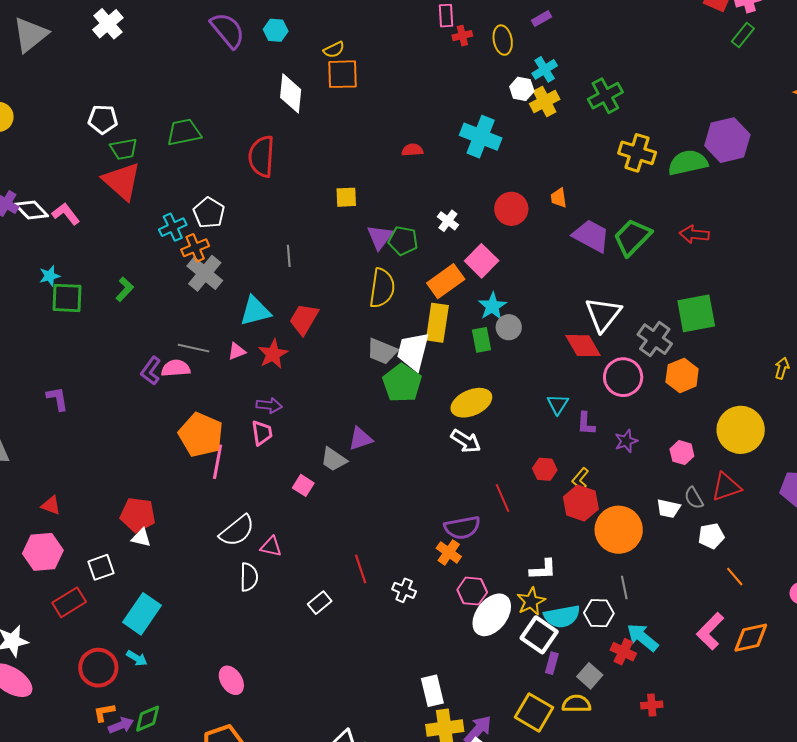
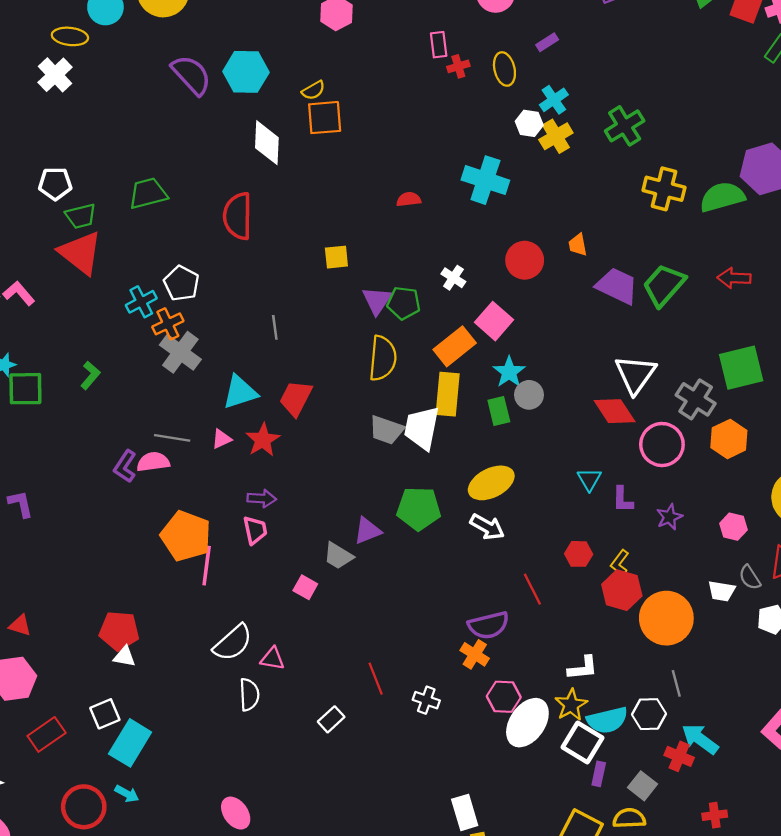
cyan hexagon: (276, 30) -> (246, 72), size x1.6
green pentagon: (402, 383) -> (419, 509), moved, turned -30
white square: (101, 567) -> (105, 714), moved

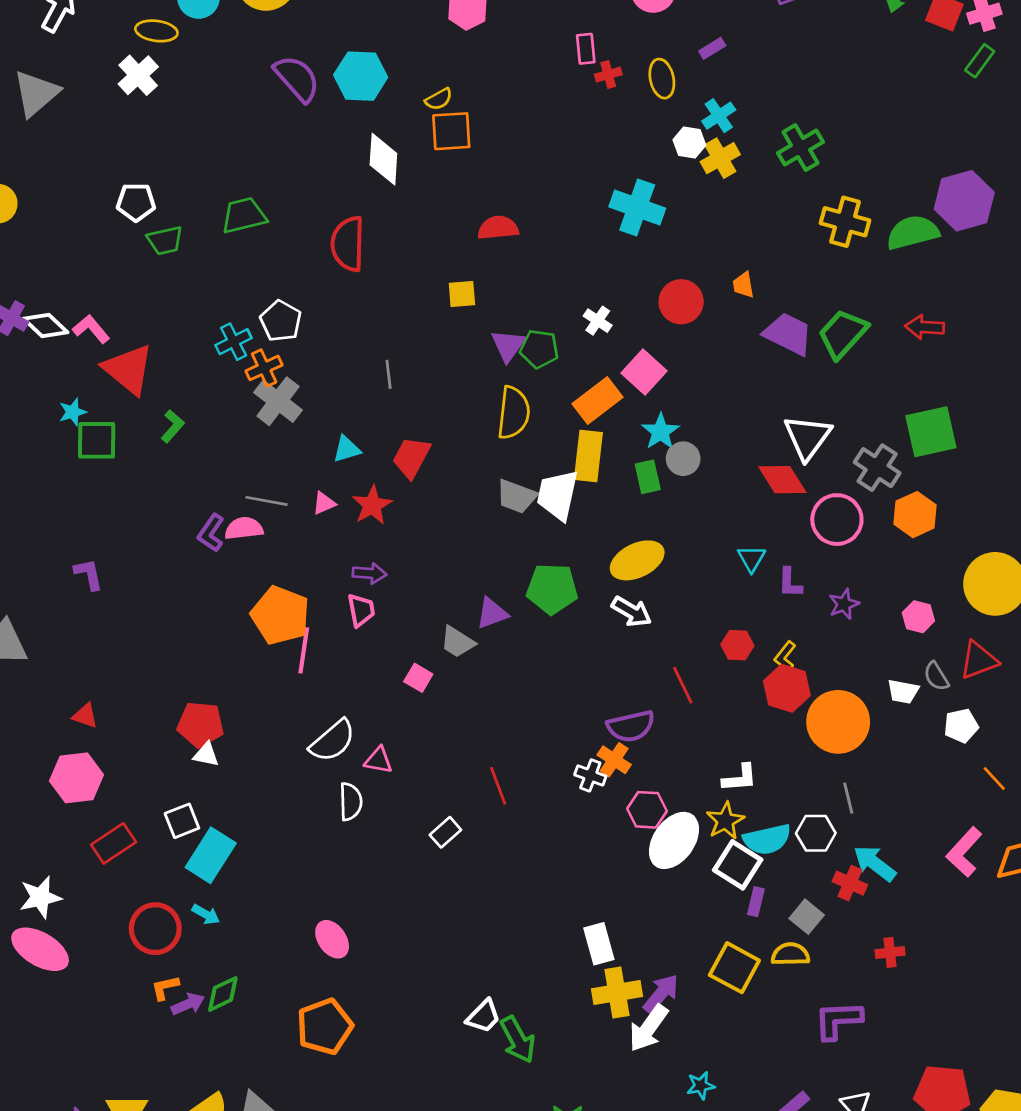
red semicircle: (409, 199) -> (498, 228), moved, size x1.4
red triangle: (80, 253) -> (128, 369), moved
cyan triangle: (240, 392) -> (347, 449), size x0.7
white cross: (426, 700) -> (590, 775), moved

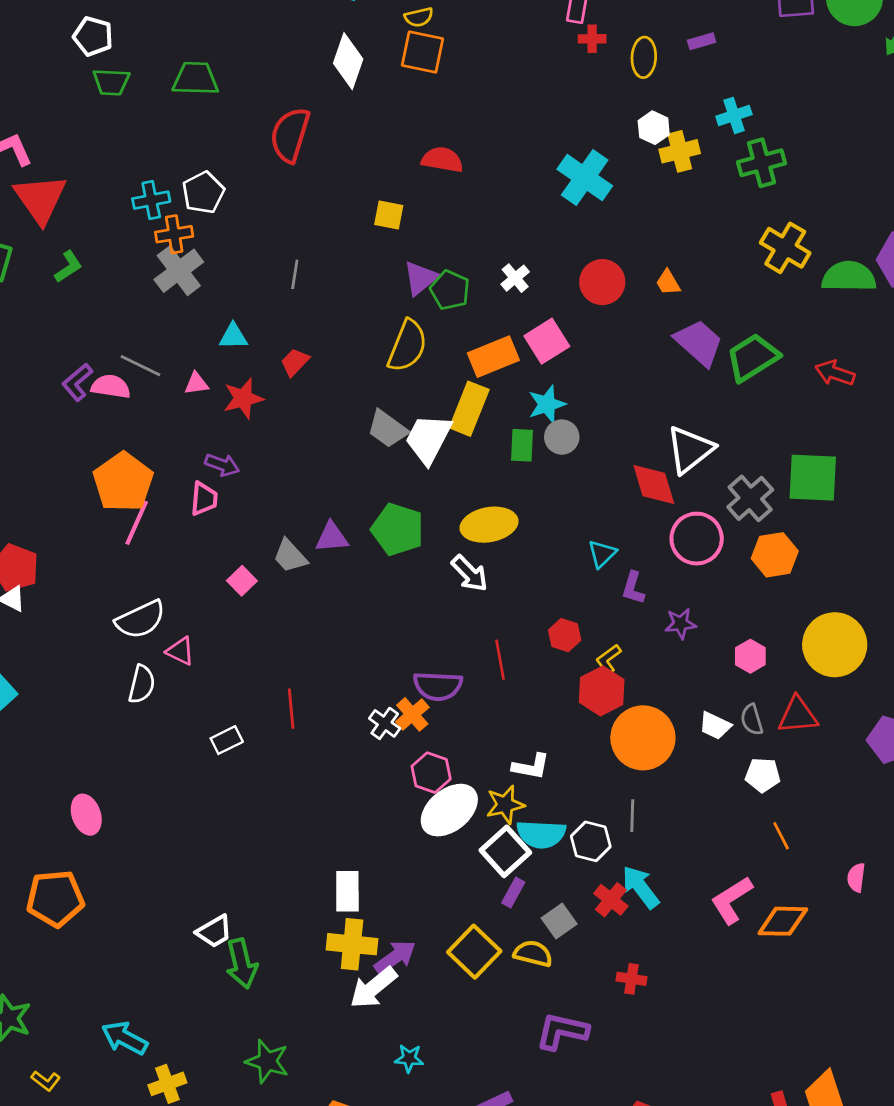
cyan cross: (719, 116) -> (734, 115), moved
orange trapezoid: (743, 285) -> (668, 282), turned -36
red trapezoid: (411, 457) -> (295, 362), size x0.7

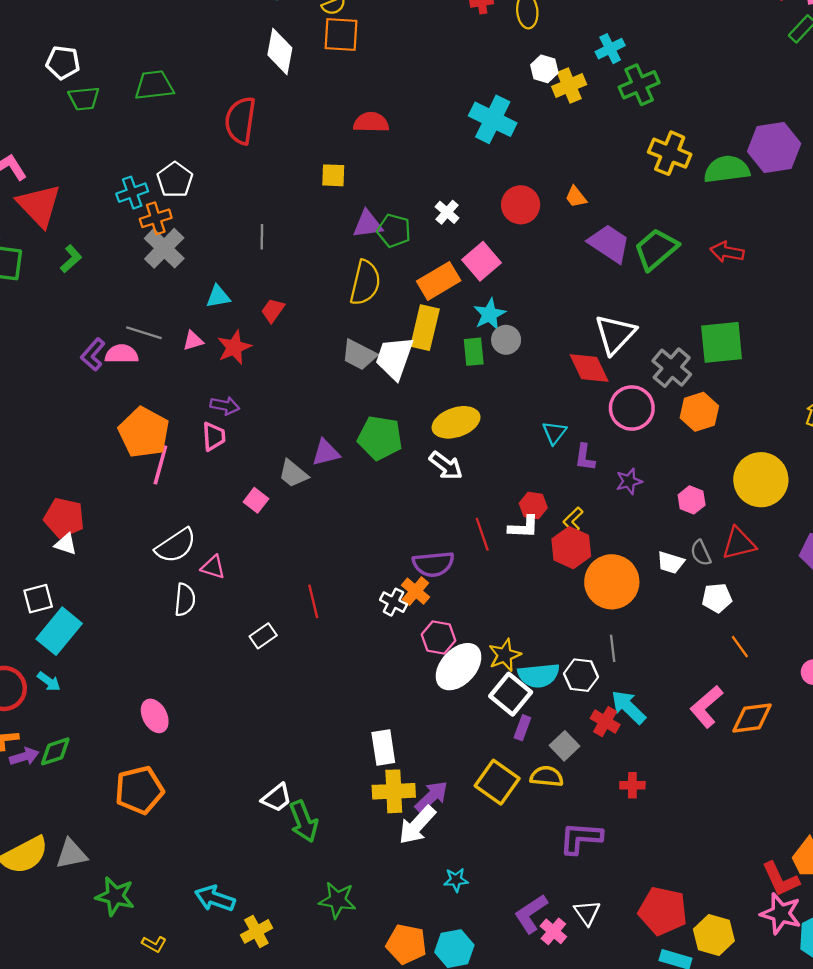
purple triangle: (420, 278) -> (368, 224), turned 40
white L-shape: (531, 767) -> (524, 527), moved

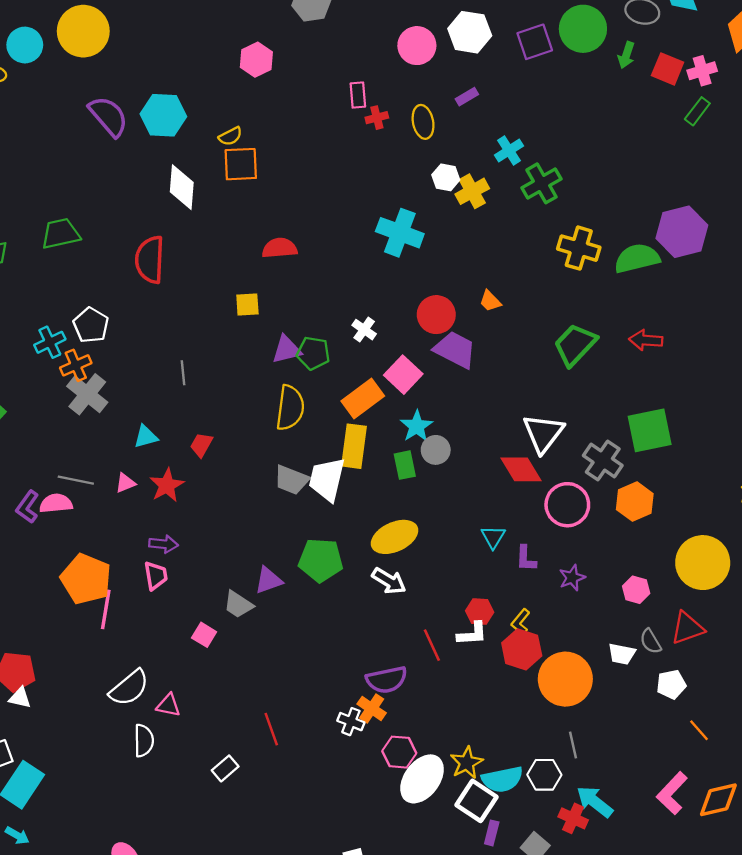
purple trapezoid: (609, 244) -> (455, 350), moved

